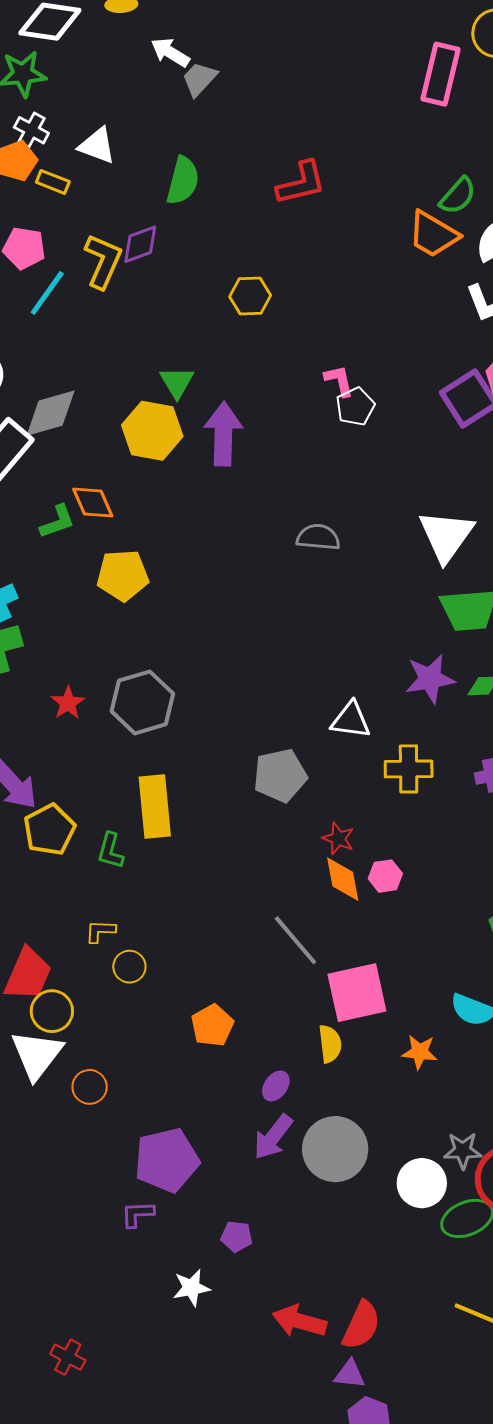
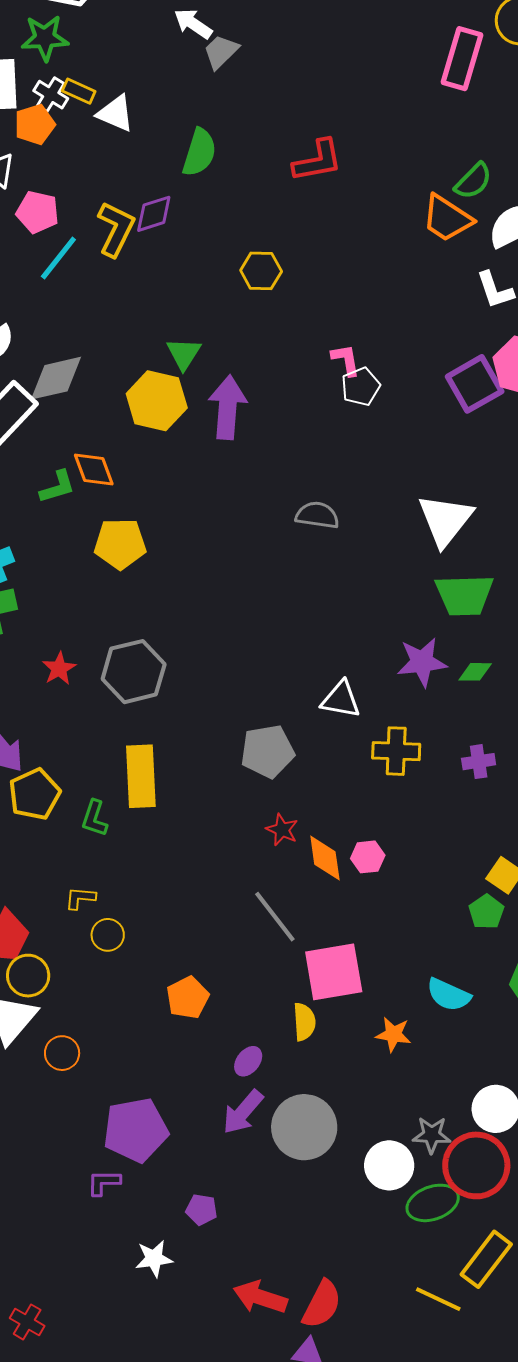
yellow rectangle: (53, 182) -> (79, 91), moved
red star: (338, 838) -> (282, 830), moved

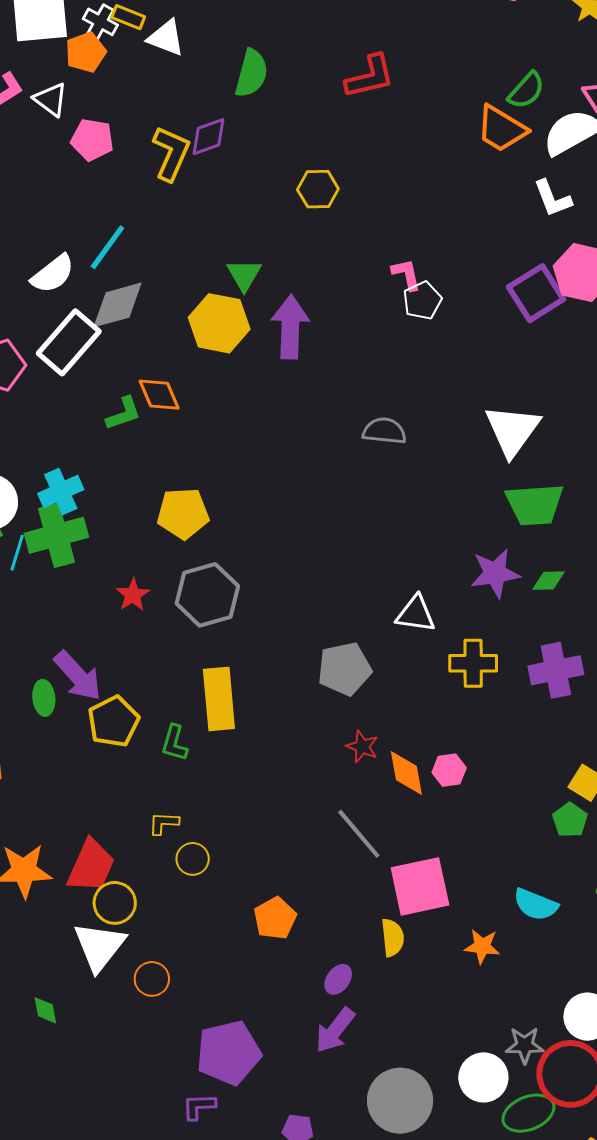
cyan line: (58, 258) -> (107, 247), moved
yellow pentagon: (120, 544) -> (183, 513), moved
purple cross: (479, 762) -> (556, 670), size x1.6
gray circle: (304, 1127) -> (400, 1101), moved

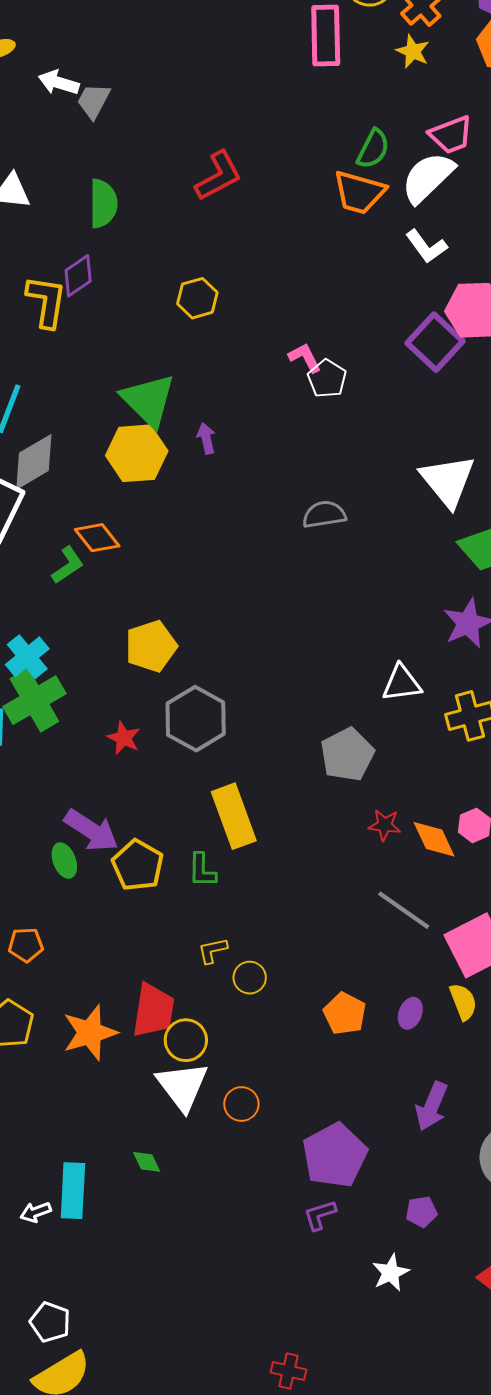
green triangle: (244, 275) -> (148, 400), size x1.6
purple arrow: (290, 327) -> (206, 438), size x0.5
purple ellipse: (338, 979) -> (410, 1013), moved

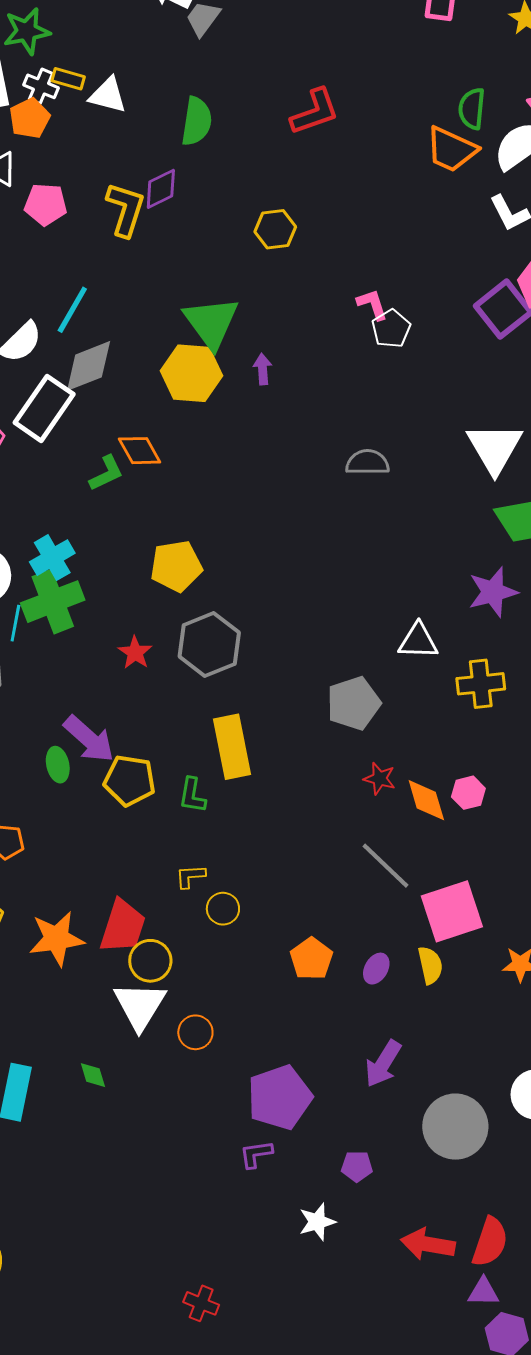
green semicircle: (373, 149) -> (472, 109), turned 150
yellow pentagon: (138, 865) -> (130, 781), turned -30

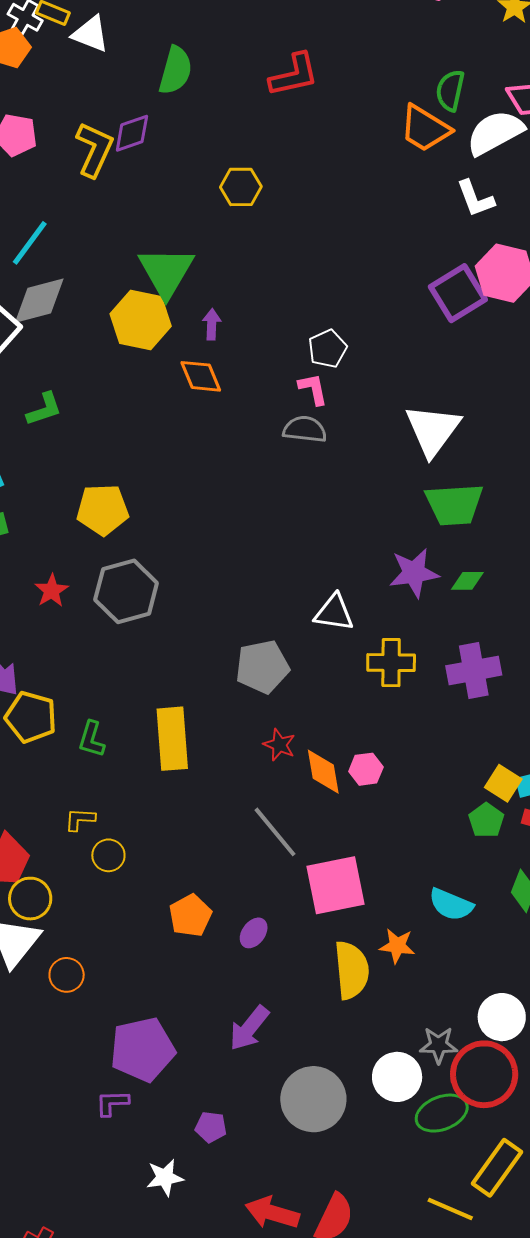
pink L-shape: (372, 304) -> (313, 389), moved
white pentagon: (391, 329) -> (327, 349), moved
orange diamond: (140, 451) -> (201, 376), moved
yellow rectangle: (232, 747) -> (172, 739), moved
yellow semicircle: (430, 965) -> (352, 970), moved, size x1.5

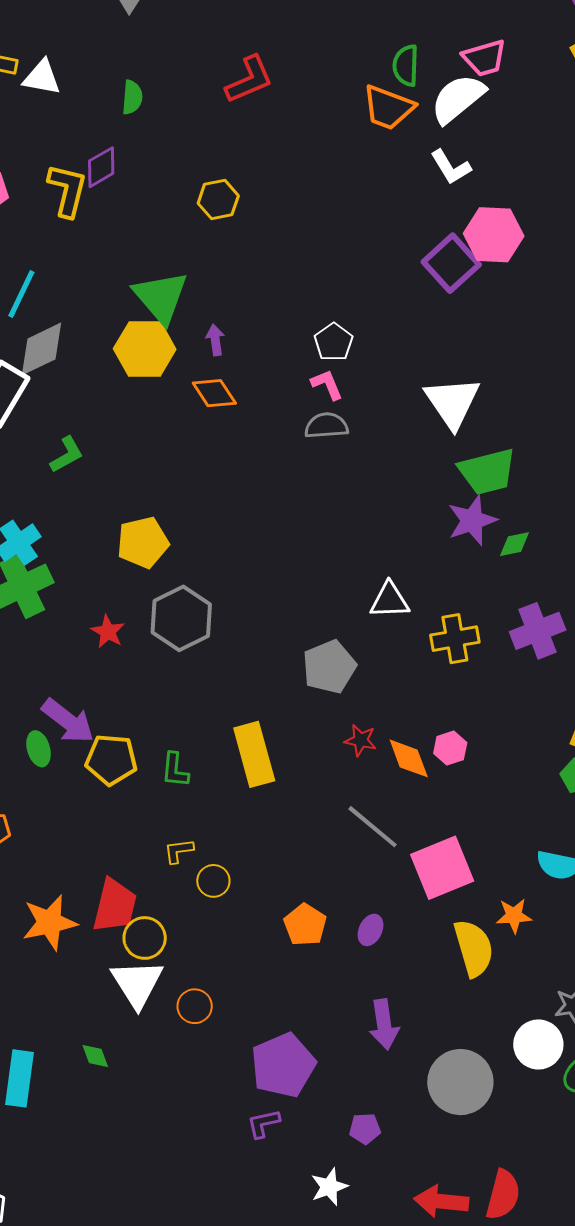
green semicircle: (176, 70) -> (132, 97), size x0.7
purple star: (414, 573) -> (472, 520), moved
purple arrow: (249, 1028) -> (384, 1024), turned -36

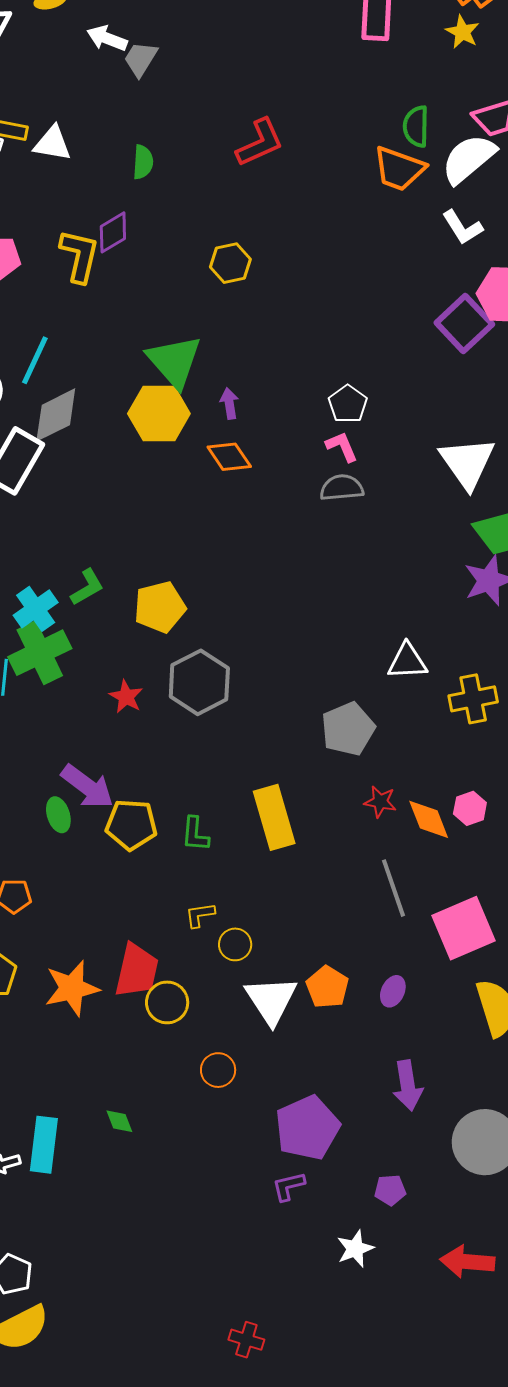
green L-shape: (67, 455) -> (87, 587), moved
gray line: (373, 827) -> (393, 888), turned 32
white triangle: (137, 983) -> (271, 1000), moved

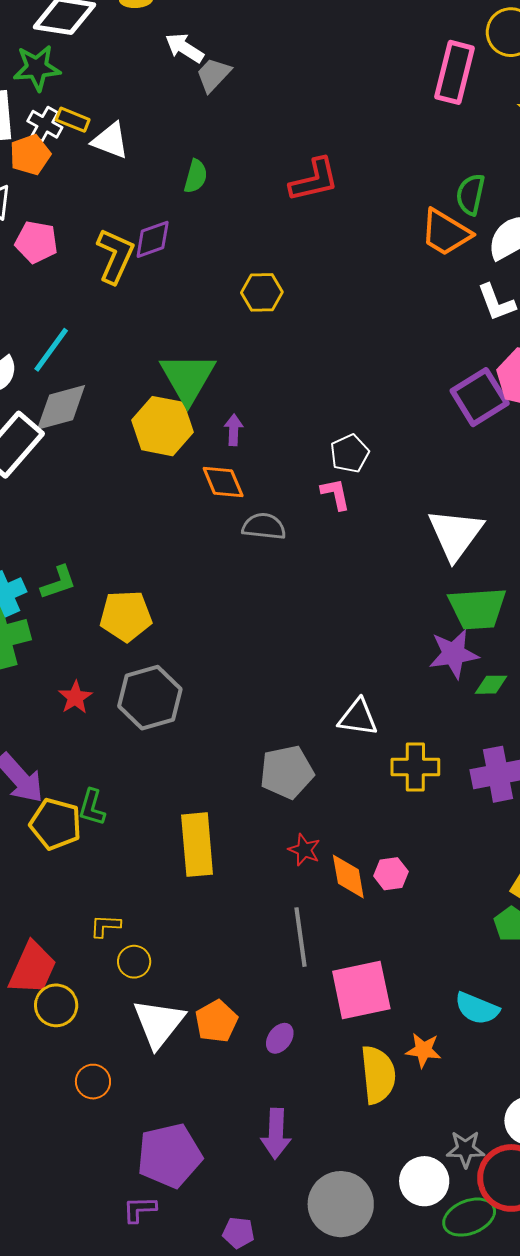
gray semicircle: (342, 488) -> (264, 526), moved
green L-shape: (195, 834) -> (92, 807), moved

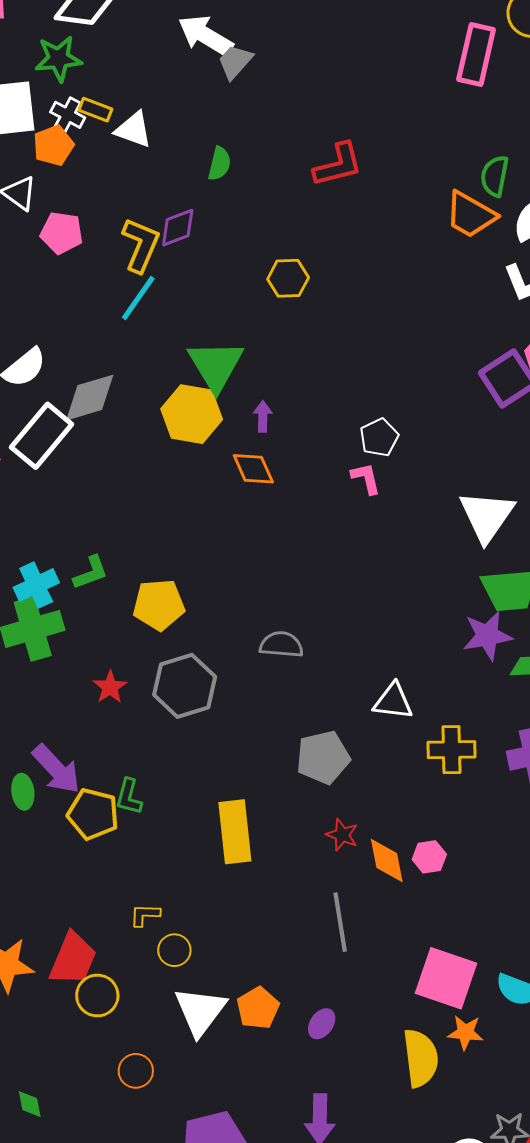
white arrow: (184, 48) -> (206, 36), size x1.4
cyan line: (51, 350) -> (138, 298), moved
gray semicircle: (264, 526) -> (281, 645), moved
pink square: (361, 990) -> (446, 978), moved, turned 32

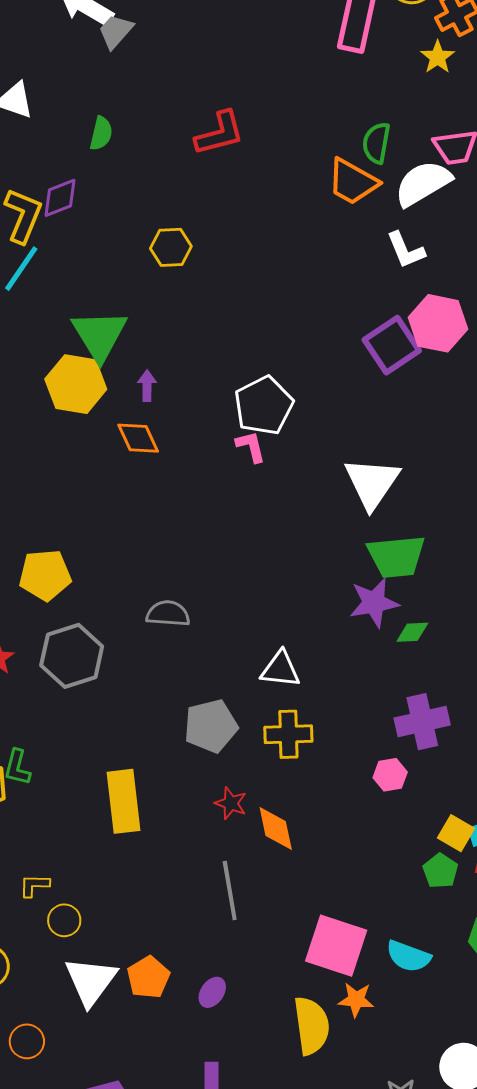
white pentagon: (379, 438) -> (264, 406), size x1.5
yellow cross: (451, 750) -> (288, 734), moved
pink hexagon: (429, 857) -> (390, 775), moved

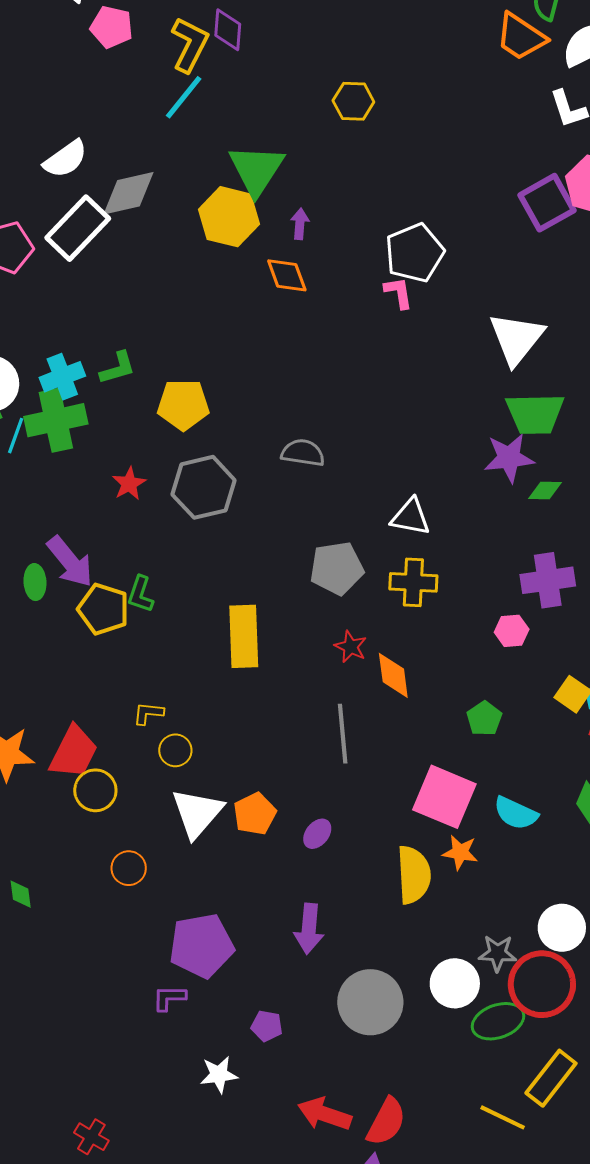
purple diamond: (60, 198) -> (228, 30), turned -69
yellow hexagon: (171, 247) -> (353, 101), moved
green pentagon: (440, 871) -> (484, 718), moved

